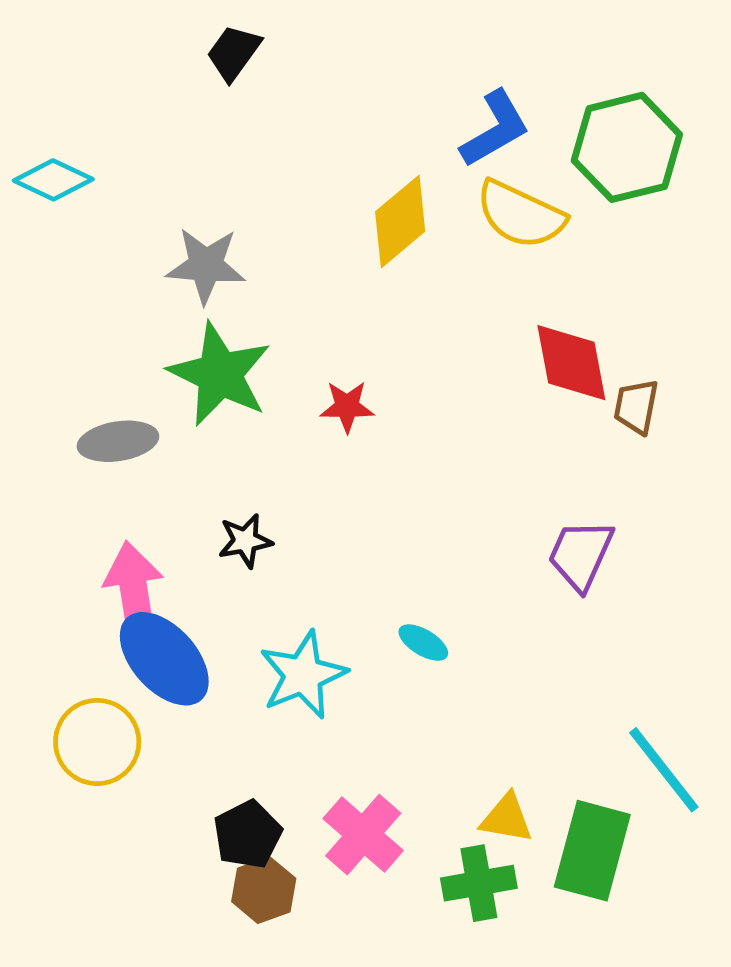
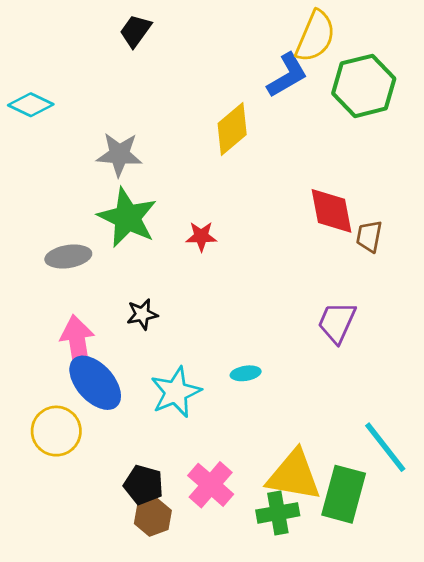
yellow semicircle: (520, 215) -> (315, 36), moved, turned -92
cyan ellipse: (423, 643) -> (246, 373), turned -40
yellow triangle: (507, 818) -> (294, 475), size x1.8
black pentagon: (248, 835) -> (144, 485), turned -30

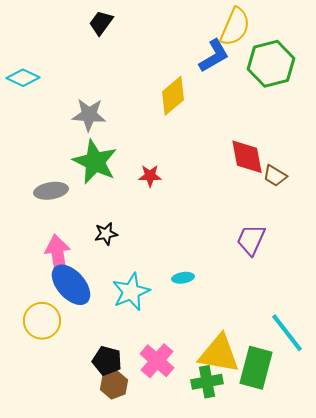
brown trapezoid: (369, 236) -> (275, 176), turned -70

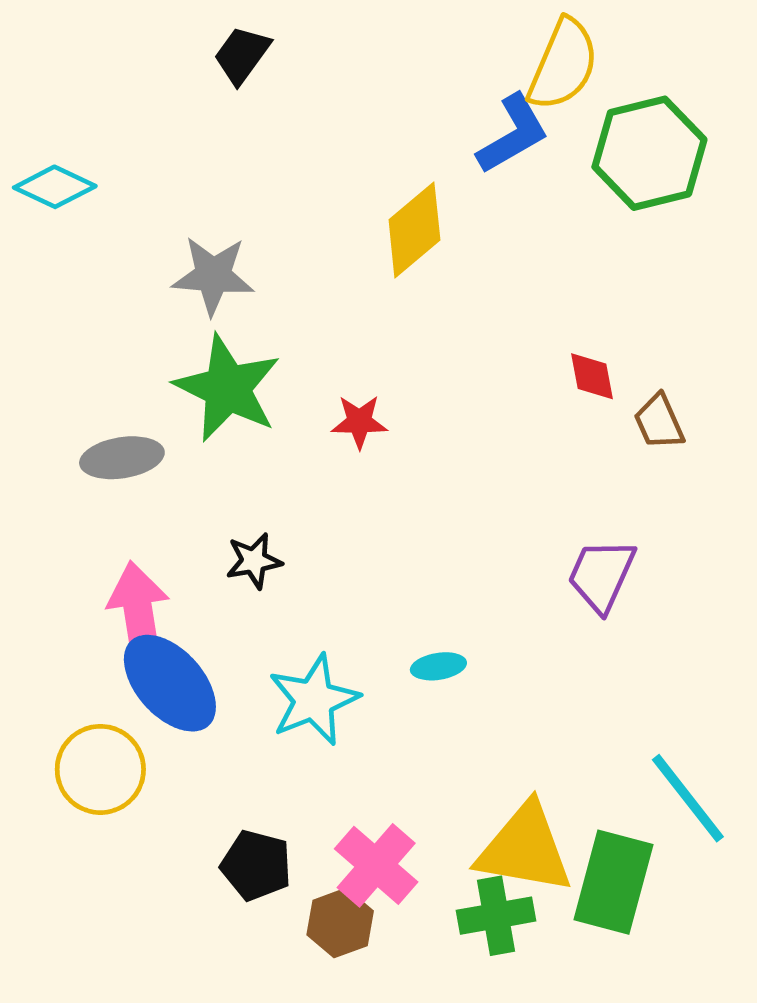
red diamond: (247, 157) -> (592, 376), size x0.6
brown trapezoid: (275, 176) -> (659, 422), turned 35
brown hexagon: (114, 385) -> (340, 923), moved

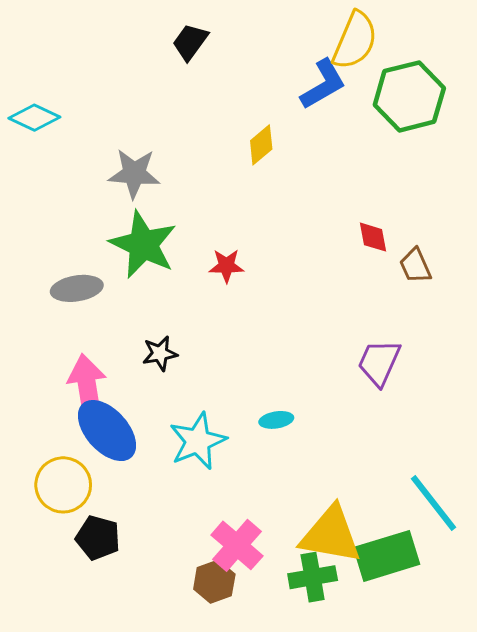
black trapezoid: (242, 55) -> (190, 42), moved
yellow diamond: (414, 230) -> (261, 145), size x0.7
black pentagon: (256, 865) -> (98, 538), moved
green rectangle: (613, 882) -> (387, 556), turned 58

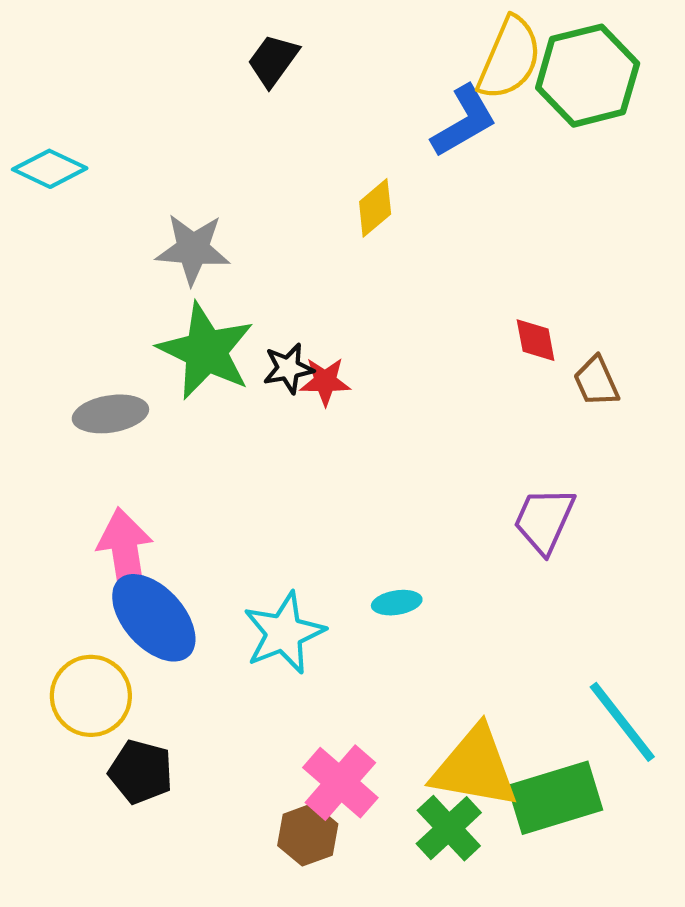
green hexagon: (409, 96) -> (588, 76), moved
black star: (160, 353) -> (288, 368), moved
green cross: (313, 577) -> (449, 828), turned -33

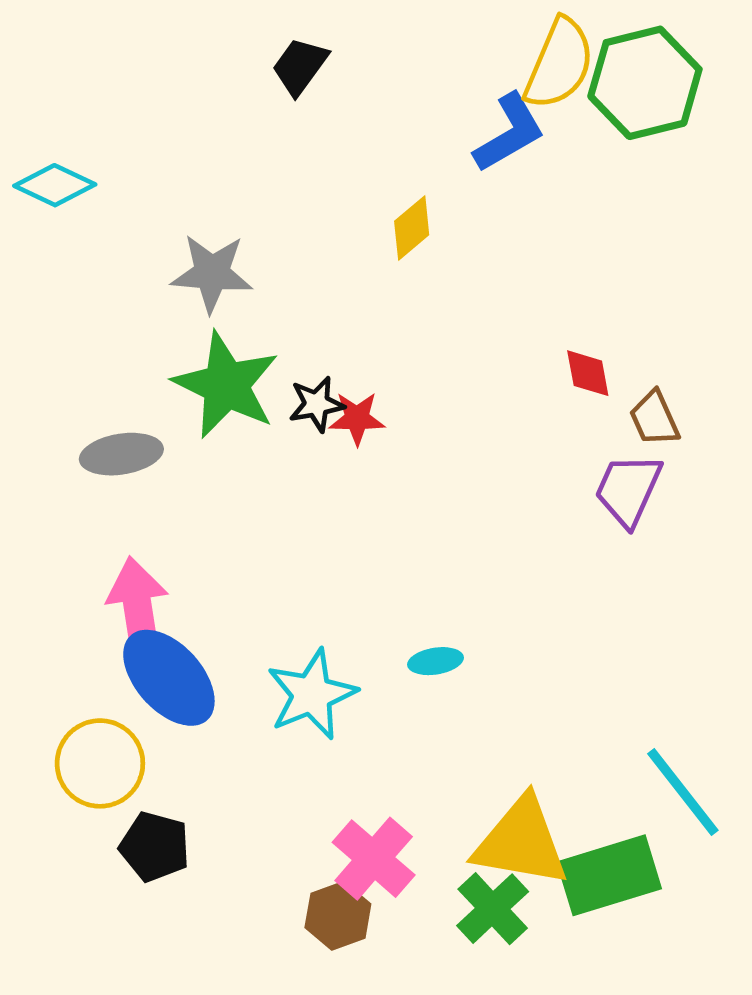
purple trapezoid: (544, 520) -> (628, 490), moved

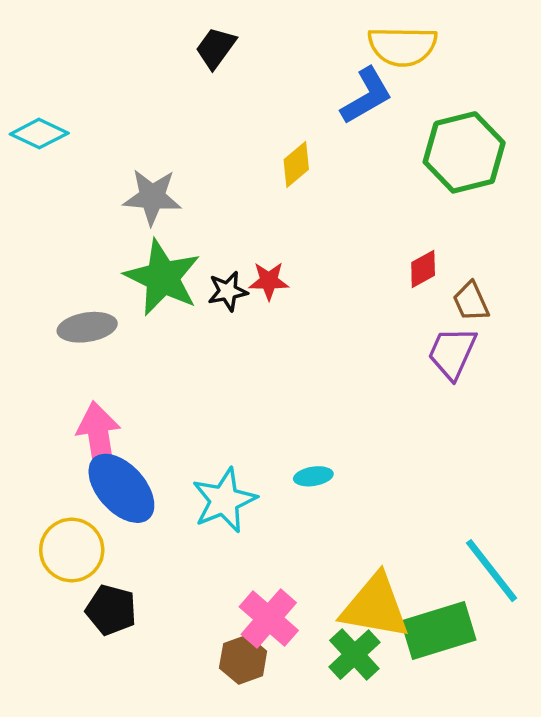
yellow semicircle: (559, 64) -> (402, 46), turned 68
green hexagon: (645, 83) -> (464, 152), moved
red diamond: (588, 373) -> (423, 269), turned 72
red star: (357, 418) -> (269, 281), moved

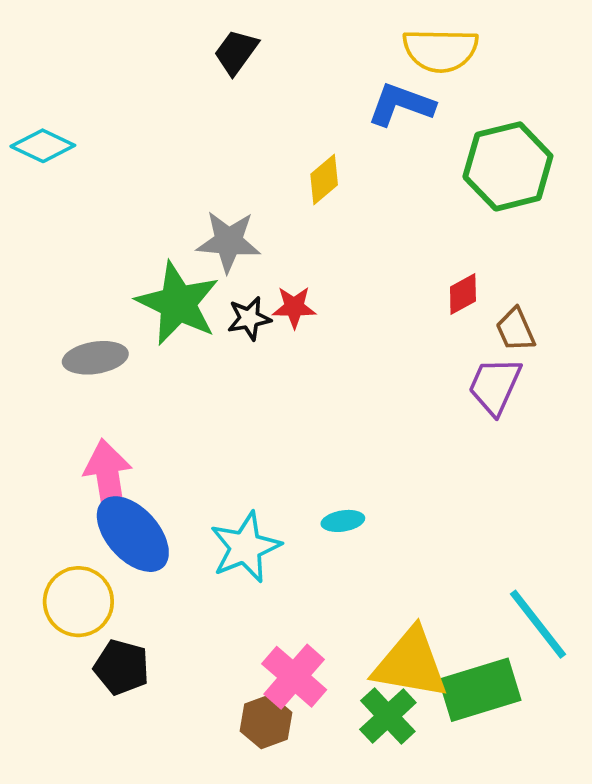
blue L-shape: (366, 96) -> (401, 105), turned -130
gray star: (152, 197) -> (228, 241), moved

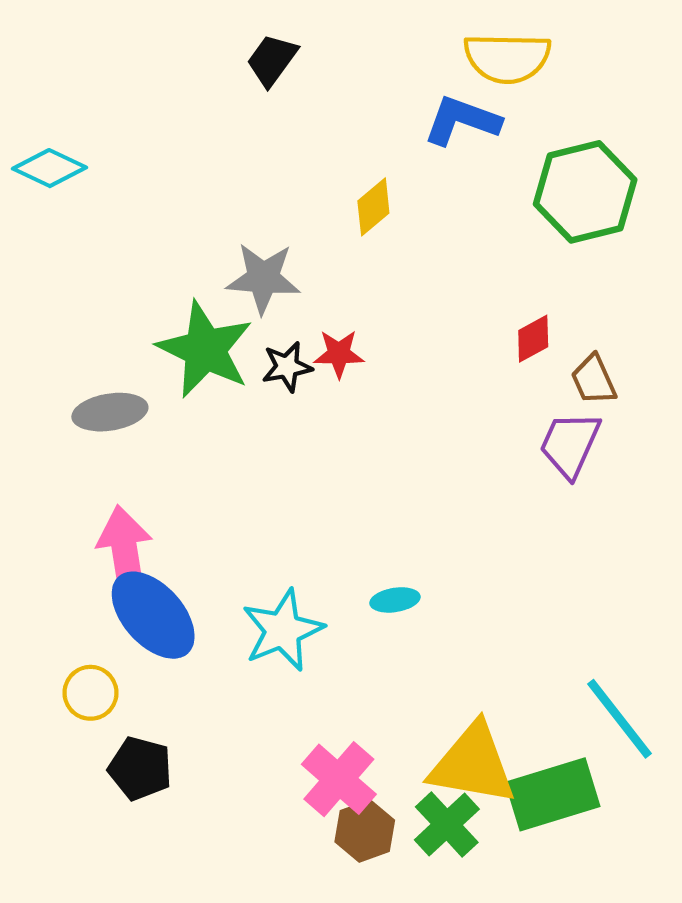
yellow circle: (78, 602) -> (90, 693), size x0.7
brown hexagon: (266, 722) -> (365, 831), moved

